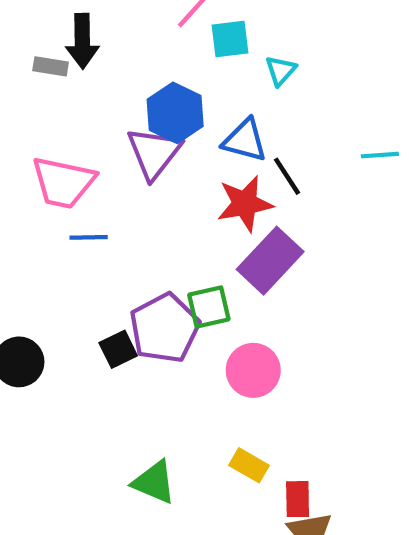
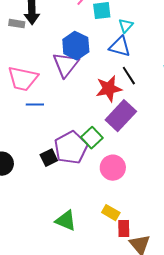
blue triangle: (245, 140) -> (120, 47), moved
green square: (209, 307) -> (92, 138), turned -30
red rectangle: (298, 499) -> (124, 229), moved

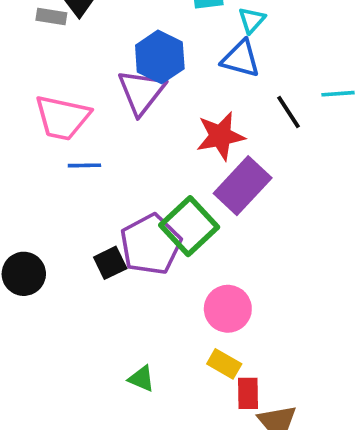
black line: (129, 76) -> (288, 112), moved
green square: (92, 138) -> (189, 226), size x1.4
pink circle: (113, 168) -> (228, 309), moved
green triangle: (66, 221) -> (141, 379), size x0.7

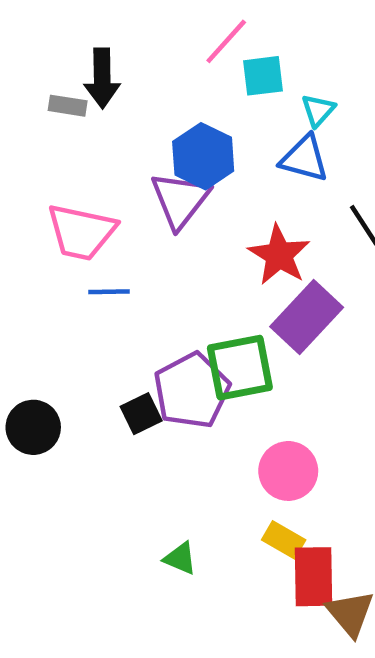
red star: (220, 136) -> (279, 255), turned -30
green square: (189, 226) -> (240, 368), turned 32
red rectangle: (248, 393) -> (313, 577), size x1.5

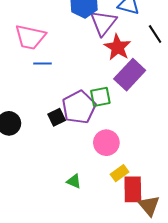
purple triangle: (180, 200) -> (103, 23), moved
green square: (240, 368) -> (100, 97), size x0.7
pink circle: (288, 471) -> (106, 143), moved
yellow rectangle: (284, 540) -> (120, 173), turned -66

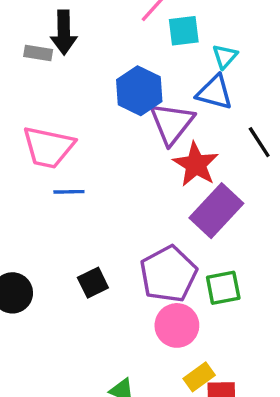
green square: (100, 97) -> (223, 288), moved
purple pentagon: (79, 107) -> (168, 274), moved

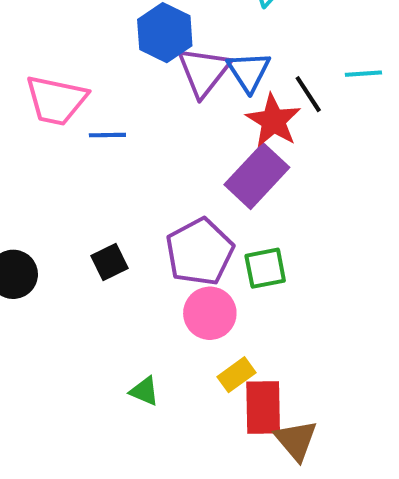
blue triangle: (215, 92) -> (249, 72), moved, turned 42
red star: (196, 164) -> (273, 121), moved
blue line: (69, 192) -> (107, 135), moved

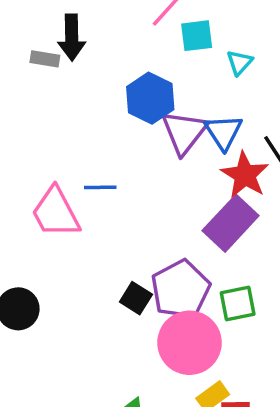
pink trapezoid: (56, 100) -> (56, 212), moved, turned 50
black square: (110, 262) -> (136, 298), moved, turned -32
pink circle: (210, 313) -> (189, 343), size x1.4

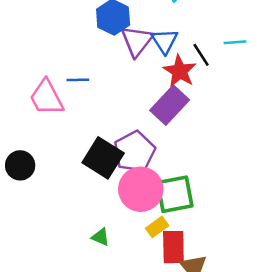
black square: (136, 298) -> (103, 158), size x1.8
green square: (238, 303) -> (175, 194), moved, size x1.5

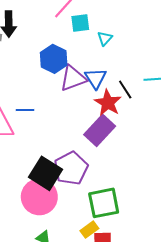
purple triangle: (137, 41) -> (73, 78), turned 32
pink circle: (141, 189) -> (39, 197), moved

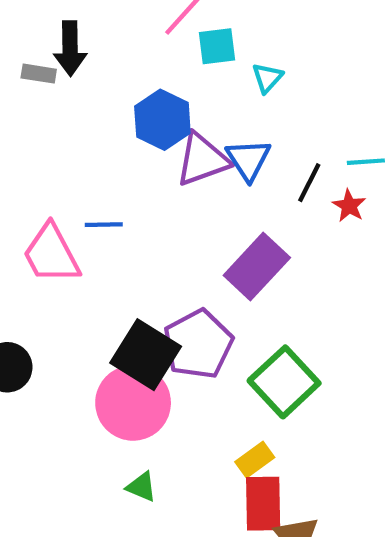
black line: (125, 90) -> (309, 183), turned 60
red star: (108, 103) -> (349, 206), moved, size x0.6
green square: (104, 203) -> (284, 382), moved, turned -32
yellow rectangle: (89, 230) -> (255, 460), moved

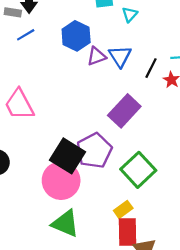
purple triangle: (202, 160) -> (96, 56), size x0.7
blue line: (104, 225) -> (26, 35), moved, turned -30
green triangle: (141, 487) -> (65, 223), size x1.8

